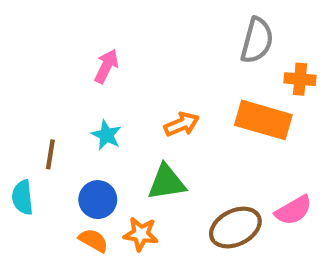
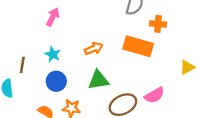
green triangle: (167, 182) -> (98, 80), moved
blue circle: (98, 200) -> (56, 81), moved

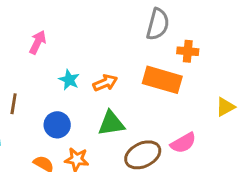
pink arrow: (53, 17) -> (38, 42), moved
cyan star: (53, 54) -> (69, 80), moved

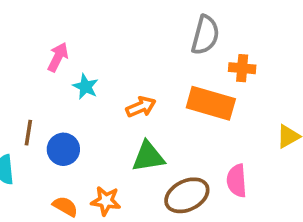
cyan star: (69, 80) -> (86, 87), moved
blue circle: (57, 125) -> (63, 149), moved
pink semicircle: (183, 143) -> (237, 181), turned 116

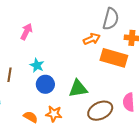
cyan star: (86, 87) -> (37, 65), moved
orange arrow: (141, 107) -> (92, 39), moved
blue circle: (63, 149) -> (45, 84), moved

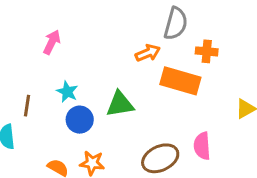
green triangle: (78, 88) -> (120, 104), moved

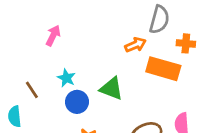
green triangle: (120, 104) -> (112, 89), turned 30
brown line: (27, 106) -> (32, 90), turned -42

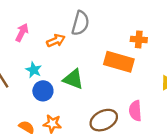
gray semicircle: (159, 20) -> (80, 23), moved
orange arrow: (135, 45) -> (56, 41), moved

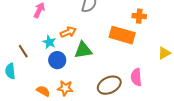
orange arrow: (56, 41) -> (68, 32), moved
green triangle: (73, 79) -> (83, 50), turned -30

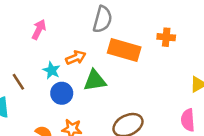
orange rectangle: (122, 35) -> (124, 50), moved
pink semicircle: (136, 77) -> (188, 120), moved

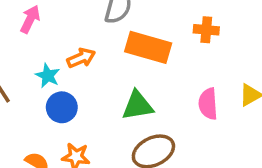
green triangle: (95, 80) -> (138, 106), moved
pink semicircle: (188, 120) -> (208, 104), moved

